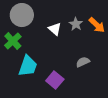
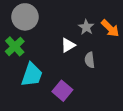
white triangle: (55, 29) -> (68, 45), moved, turned 48
gray semicircle: (83, 62) -> (90, 60), moved, turned -72

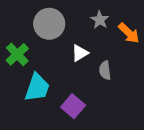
gray circle: (25, 17) -> (49, 24), moved
gray star: (86, 27) -> (100, 20), moved

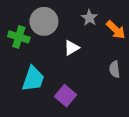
green cross: (17, 54) -> (19, 37), moved, turned -30
gray semicircle: (105, 70) -> (115, 69), moved

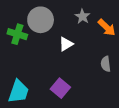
cyan trapezoid: (33, 79) -> (18, 92), moved

